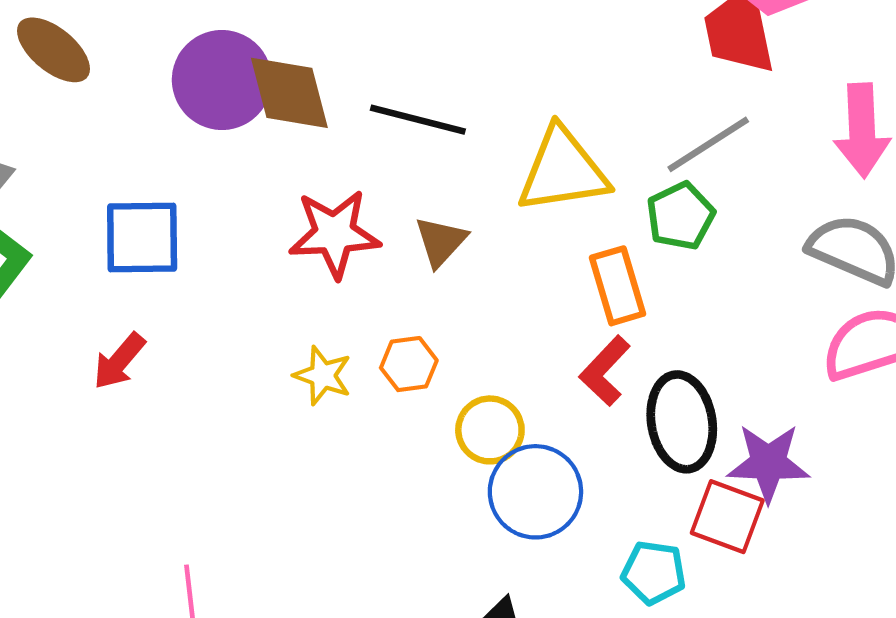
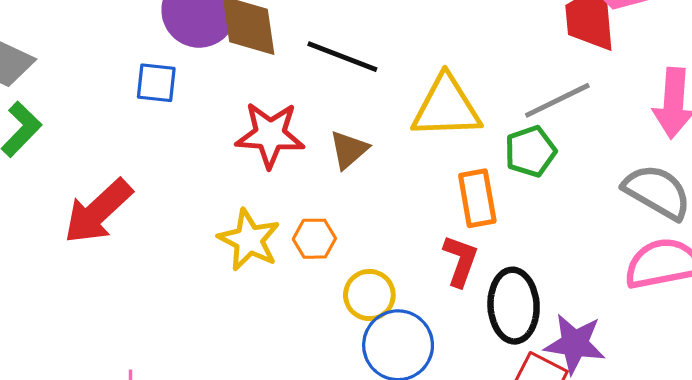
blue square: (142, 237) -> (156, 83), moved, size x0.7
red arrow: (119, 361) -> (98, 211), size x1.6
red L-shape: (605, 371) -> (460, 261), turned 150
yellow star: (323, 376) -> (249, 240), size x1.4

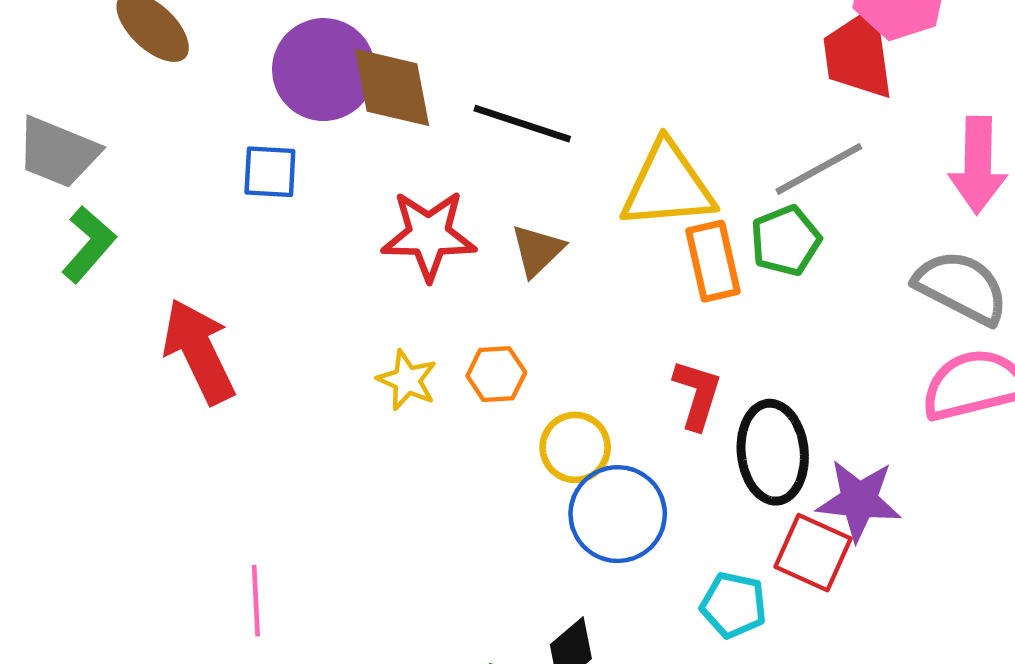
orange rectangle: (477, 198) -> (713, 261), moved
red arrow: (98, 211) -> (199, 351), turned 110
yellow star: (249, 240) -> (407, 380), size x0.7

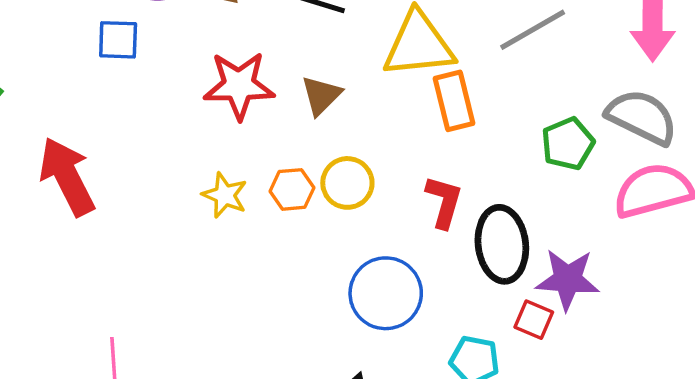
green pentagon: (786, 241) -> (568, 144), moved
yellow circle: (575, 447) -> (347, 183), moved
red square: (813, 553) -> (534, 320), size x0.7

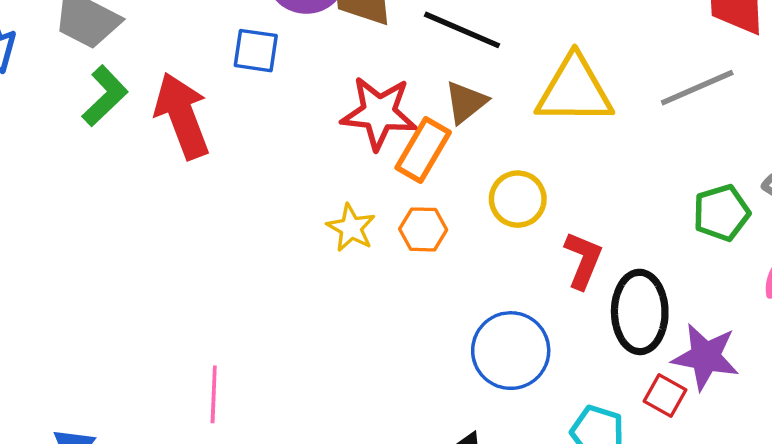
brown triangle: (321, 95) -> (466, 102), moved
orange rectangle: (454, 101) -> (423, 150), moved, turned 38
red arrow: (67, 176) -> (182, 116), moved
yellow circle: (347, 183) -> (518, 199), moved

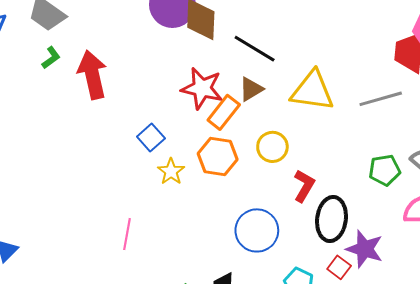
blue square: (256, 51) -> (151, 137), moved, turned 32
green L-shape: (105, 96) -> (51, 58), size x0.7
yellow star: (351, 228) -> (171, 171), moved
orange hexagon: (423, 229) -> (218, 156), size x1.5
pink line: (214, 394) -> (127, 234), moved

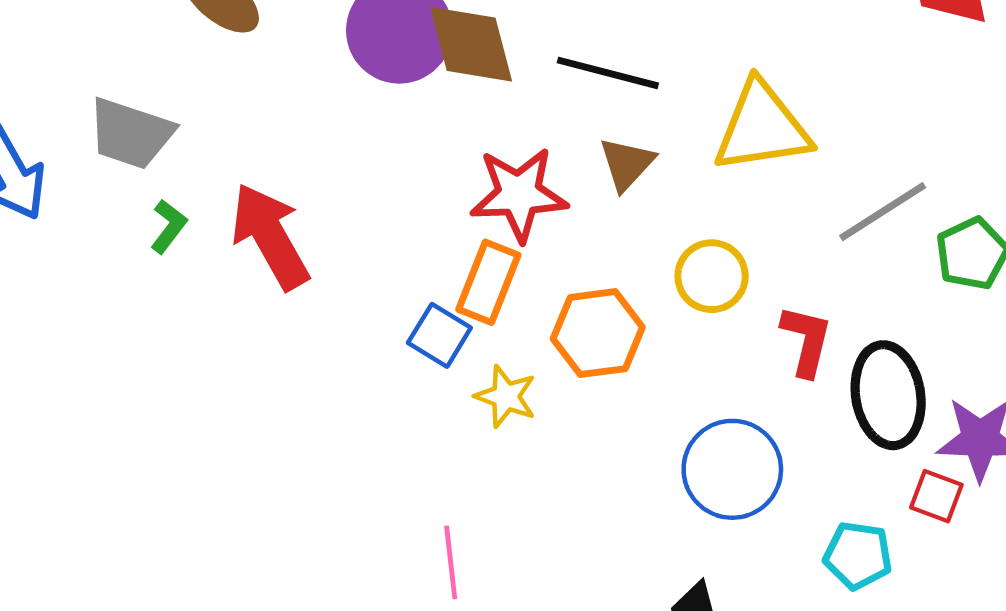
gray line: (381, 99) -> (883, 212), moved
orange rectangle: (224, 112) -> (488, 282), moved

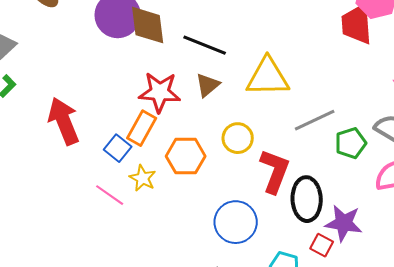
red arrow: (270, 236) -> (64, 121), moved
red L-shape: (806, 341) -> (275, 171), size x1.4
pink line: (451, 562) -> (110, 195), moved, turned -56

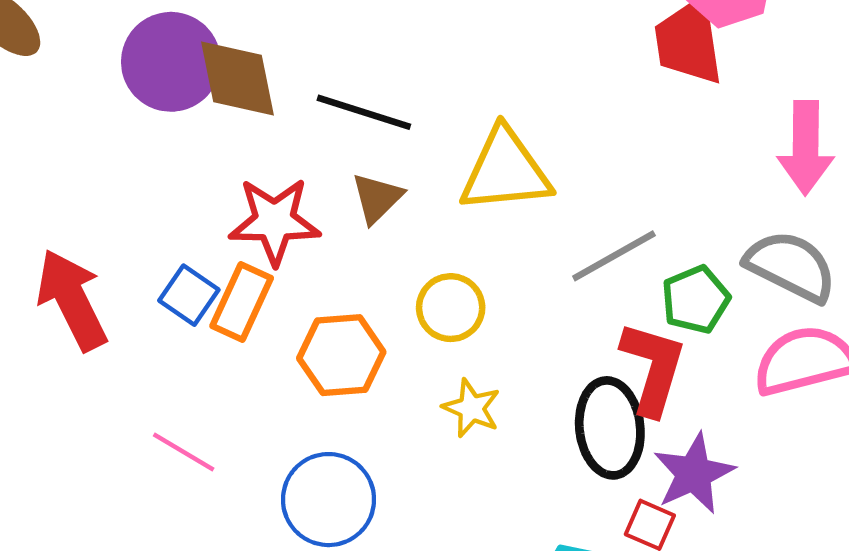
blue square: (118, 148) -> (189, 295), moved
red L-shape: (275, 171) -> (653, 368), moved
yellow star: (143, 178) -> (471, 408), moved
blue circle: (236, 222) -> (328, 500), moved
purple star: (344, 223) -> (694, 474), turned -30

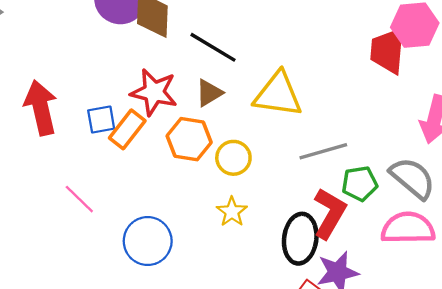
blue square: (189, 295) -> (101, 120), turned 32
orange hexagon: (341, 355) -> (189, 139), moved

